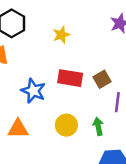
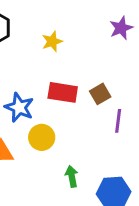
yellow circle: (66, 125) -> (42, 137), moved
green arrow: (98, 126) -> (72, 176), moved

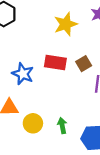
yellow star: (52, 41) -> (66, 24), moved, size x1.5
yellow circle: (42, 137) -> (33, 123), moved

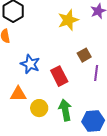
red rectangle: (55, 63) -> (59, 76), moved, turned 54
green arrow: (62, 126) -> (65, 110), size x1.5

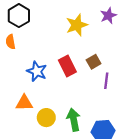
red rectangle: (59, 76) -> (67, 66), moved

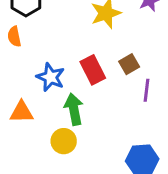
orange triangle: (24, 103) -> (22, 112), moved
green arrow: (74, 120) -> (74, 109), moved

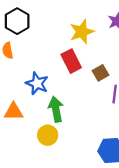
red rectangle: (93, 70) -> (71, 61), moved

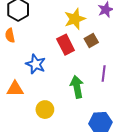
brown square: (101, 73) -> (91, 41), moved
green arrow: (56, 109) -> (77, 87), moved

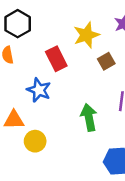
red rectangle: (66, 45) -> (56, 59), moved
yellow circle: (45, 110) -> (35, 141), moved

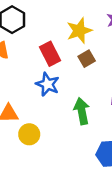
brown square: (106, 61) -> (87, 59), moved
blue star: (39, 90) -> (48, 84), moved

